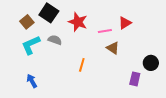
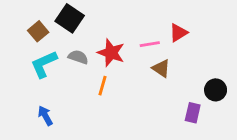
red star: (78, 22) -> (111, 53), moved
orange line: (82, 65) -> (103, 86), moved

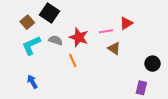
orange line: (103, 86) -> (73, 61), turned -40
purple rectangle: (193, 113) -> (141, 88), moved

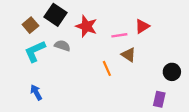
red star: (79, 37) -> (86, 26), moved
orange line: (73, 61) -> (107, 68), moved

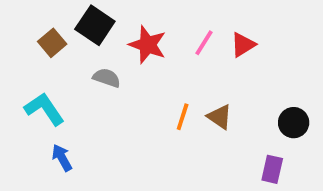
pink line: (119, 35) -> (204, 43), moved, turned -49
cyan L-shape: (35, 51) -> (44, 109), moved, turned 80
brown triangle: (129, 55) -> (220, 117), moved
orange line: (107, 68) -> (183, 117), turned 42

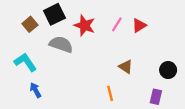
black square: (95, 25) -> (54, 14), turned 30
gray semicircle: (107, 78) -> (61, 44), size x1.5
orange line: (183, 117) -> (110, 93), moved, turned -32

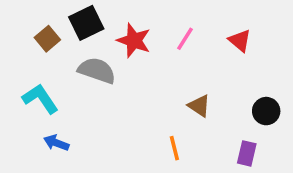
red triangle: (139, 25) -> (240, 40), moved, turned -48
blue arrow: (35, 90) -> (56, 143), turned -40

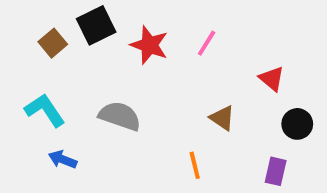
red triangle: (240, 40) -> (272, 79), moved
gray semicircle: (97, 70) -> (120, 116), moved

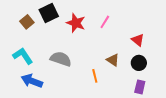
black circle: (297, 124) -> (139, 63), moved
blue arrow: (63, 159) -> (32, 81), size x1.5
orange line: (195, 165) -> (95, 76), moved

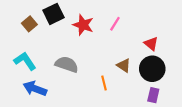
black circle: (139, 63) -> (152, 69), size x1.5

